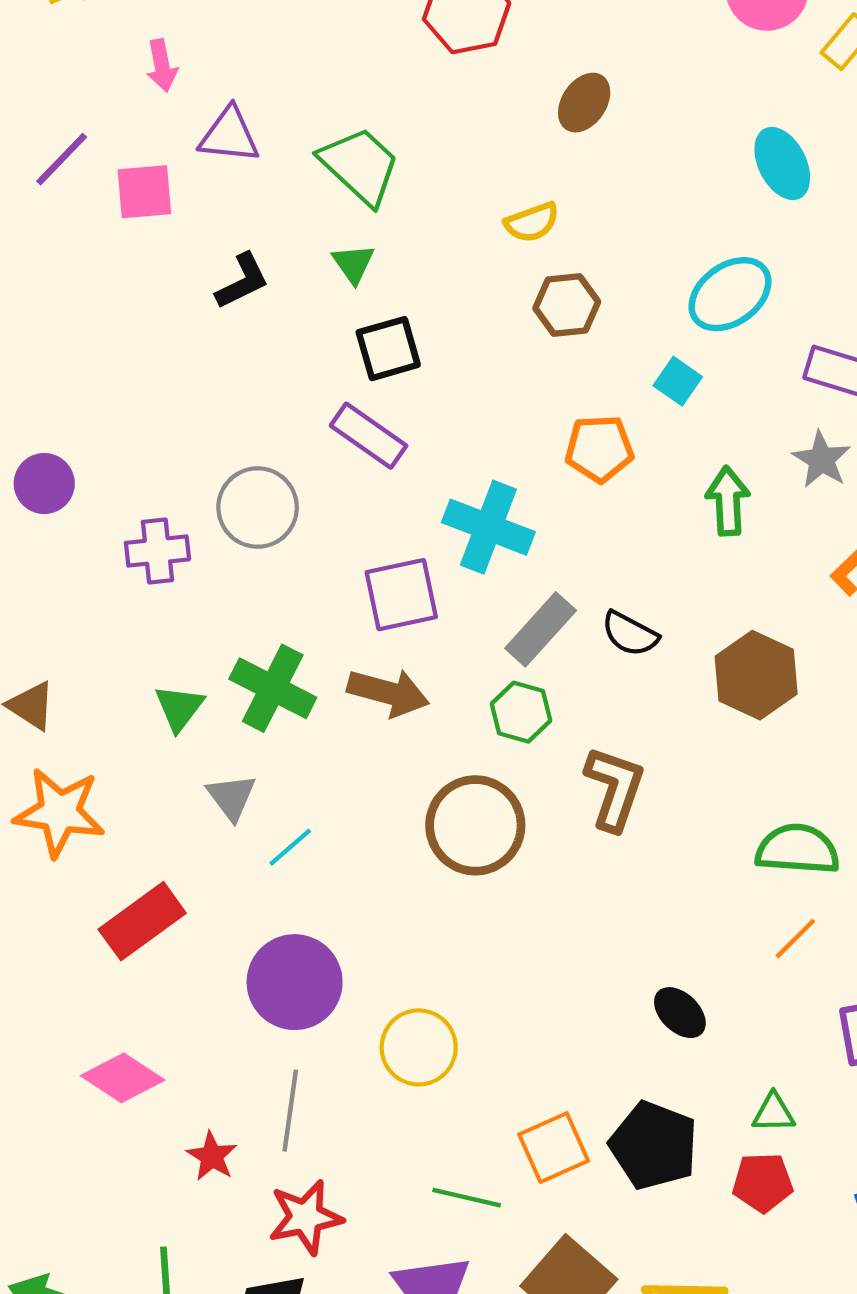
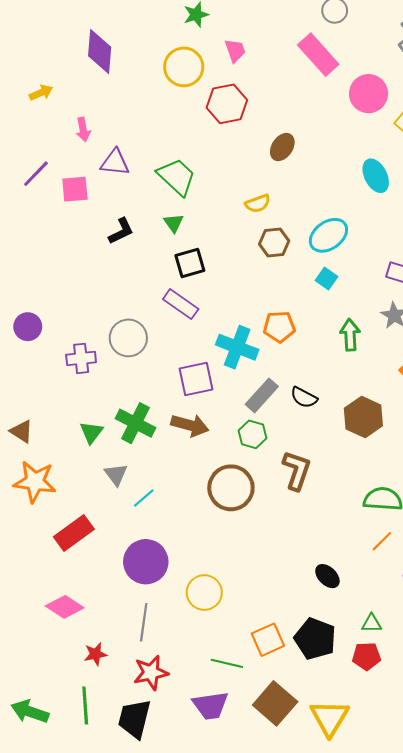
cyan ellipse: (730, 294) -> (328, 235), moved
orange pentagon: (599, 449) -> (279, 327), moved
red star: (212, 1156) -> (95, 654), moved, turned 30

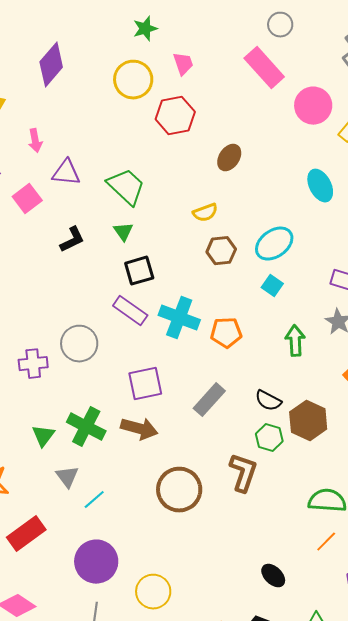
purple diamond: (100, 52) -> (51, 65), turned 36
pink square: (75, 189) -> (27, 199), turned -32
cyan cross: (237, 347) -> (179, 318), moved
black semicircle: (304, 397) -> (268, 401), moved
green hexagon: (253, 434) -> (269, 438), moved

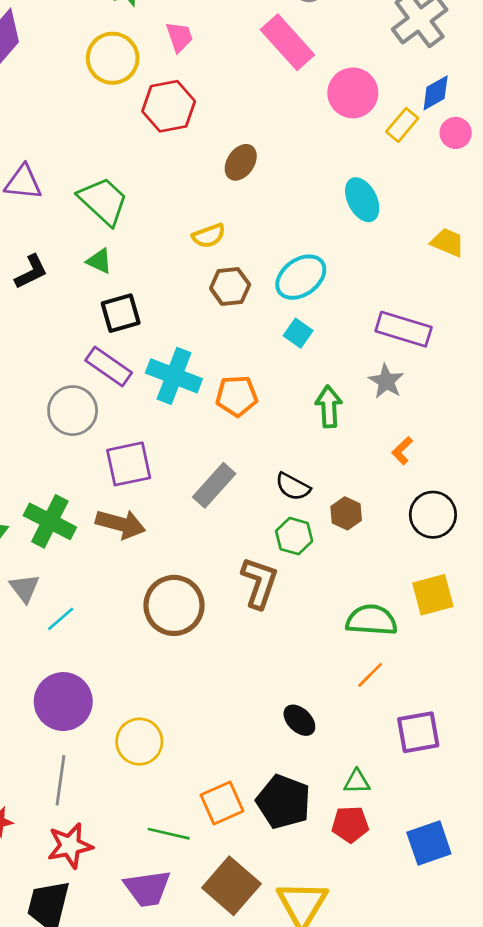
green triangle: (123, 232) -> (99, 261), turned -30
gray circle: (79, 344) -> (73, 411), moved
brown hexagon: (308, 421) -> (346, 513), size x0.6

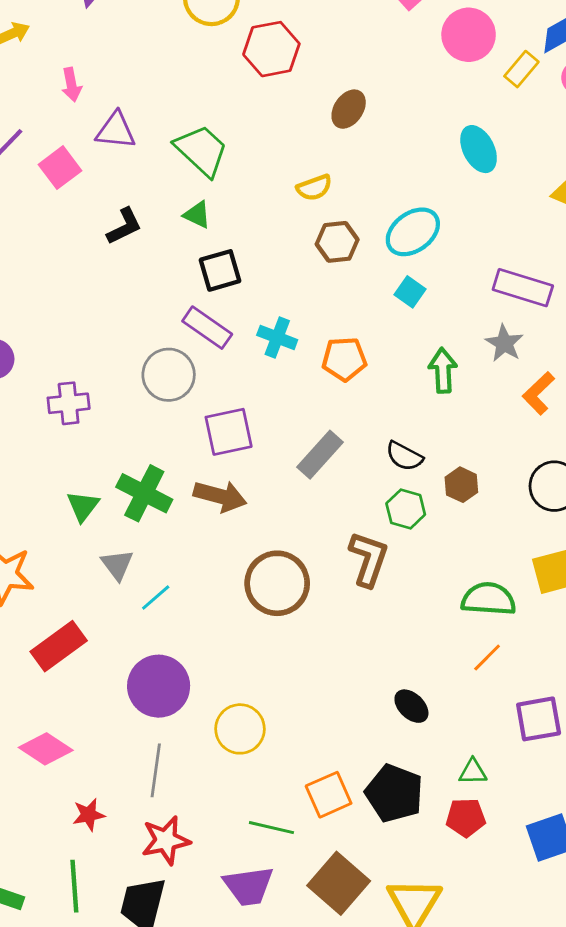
cyan cross: (174, 376) -> (277, 338), size x0.7
orange L-shape: (402, 451) -> (539, 393), moved, size x1.4

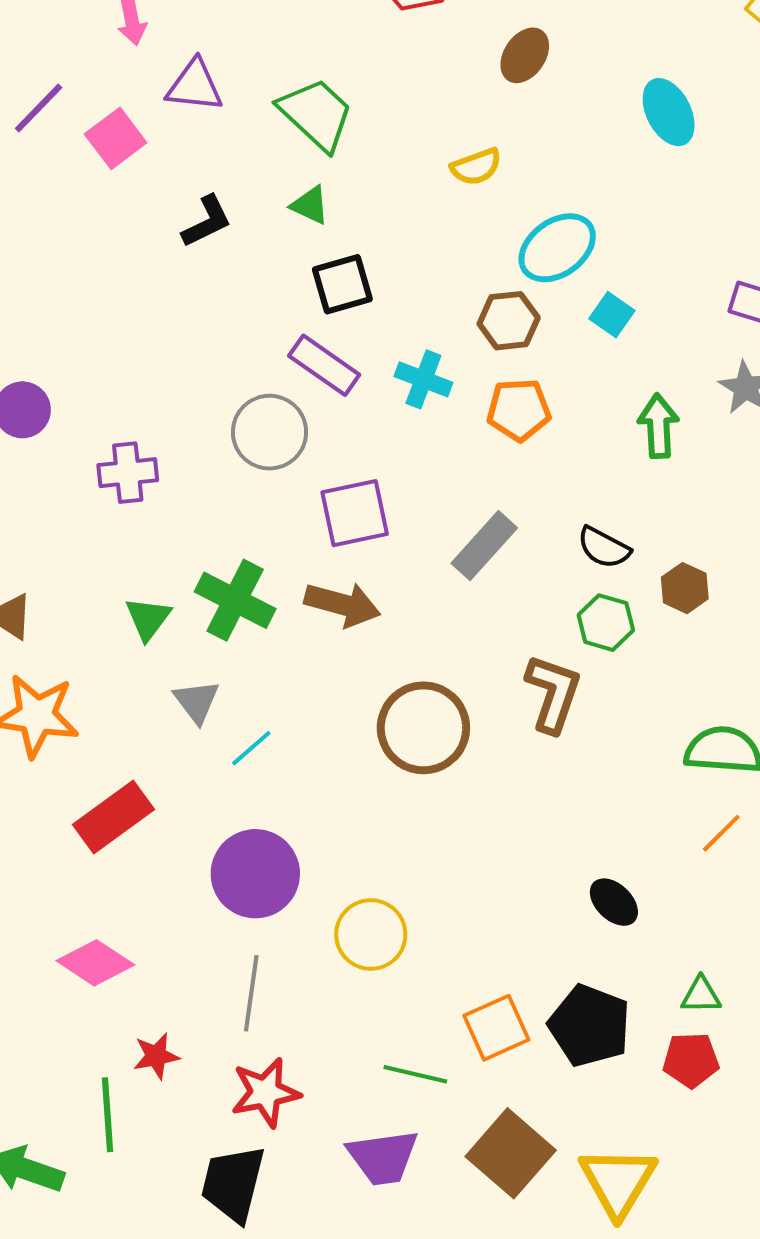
cyan ellipse: (479, 149) -> (669, 112), moved
cyan ellipse: (413, 232) -> (557, 248), moved
brown hexagon: (337, 242) -> (509, 321), moved
green line: (74, 886) -> (107, 1115), moved

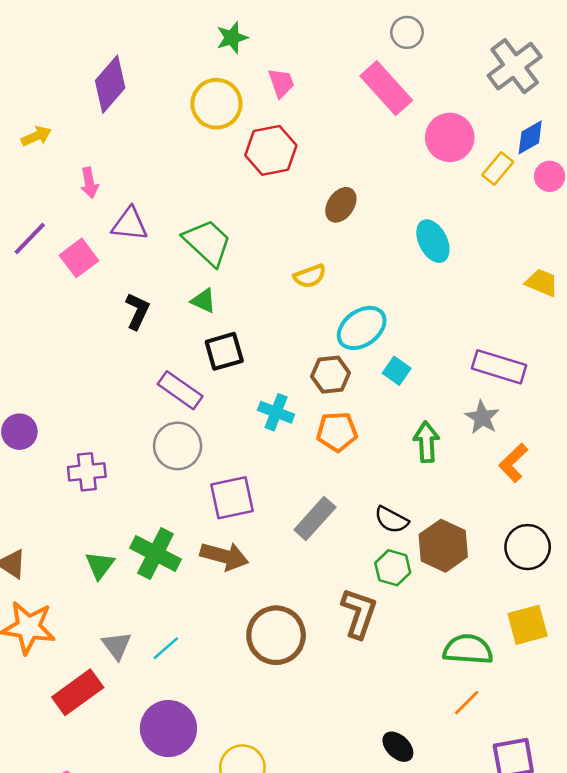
black L-shape: (207, 221) -> (137, 311), turned -39
purple rectangle: (324, 365) -> (180, 390), moved
brown hexagon: (685, 588) -> (443, 546), size x1.6
gray triangle: (197, 702) -> (117, 646), moved

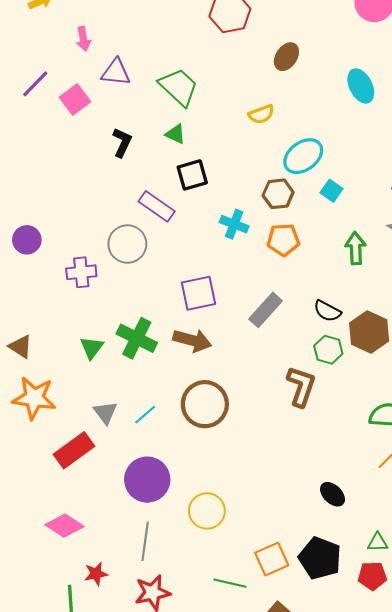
gray circle: (178, 446) -> (127, 244), moved
brown circle: (276, 635) -> (205, 404), moved

